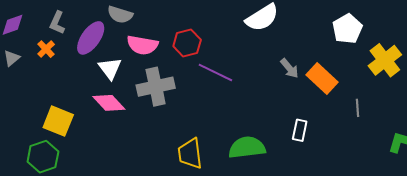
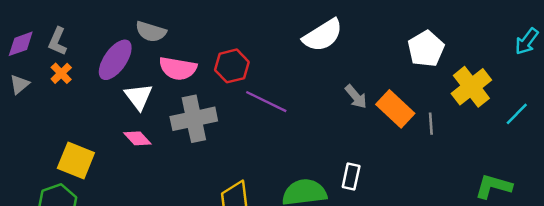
gray L-shape: (57, 23) -> (58, 41), moved
pink diamond: (109, 103) -> (137, 138), size x0.7
gray line: (357, 108) -> (431, 124), moved
white rectangle: (300, 130) -> (351, 176), moved

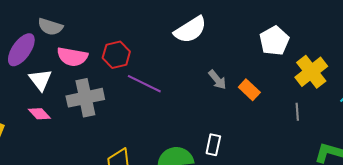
orange rectangle: (395, 109) -> (249, 90), size x0.7
gray line: (431, 124) -> (297, 112), moved

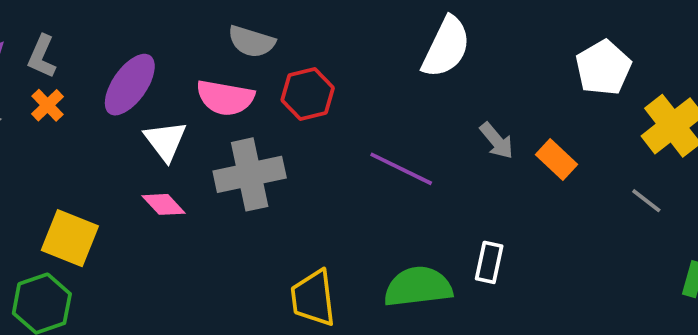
gray semicircle: (50, 27) -> (251, 42), moved
white semicircle: (190, 30) -> (446, 47), turned -32
purple line: (144, 84) -> (401, 169), moved
gray line: (297, 112) -> (646, 201), turned -48

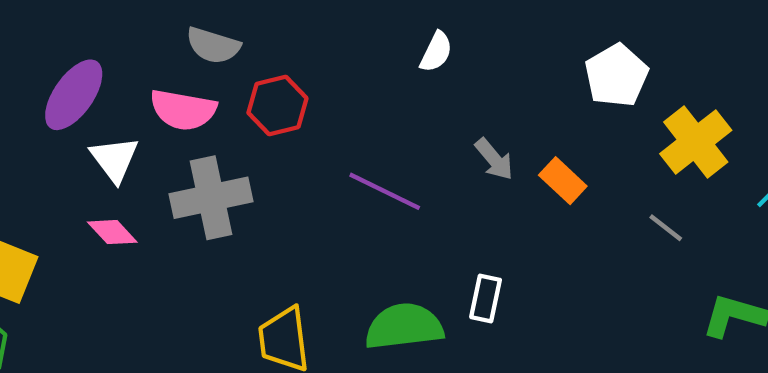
white semicircle: (446, 47) -> (436, 52), size x0.6

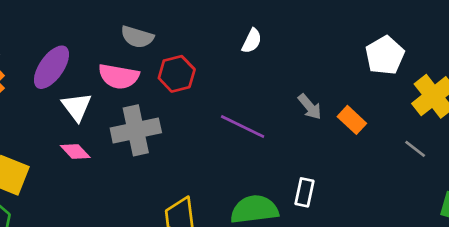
white semicircle: (436, 52) -> (252, 41), moved

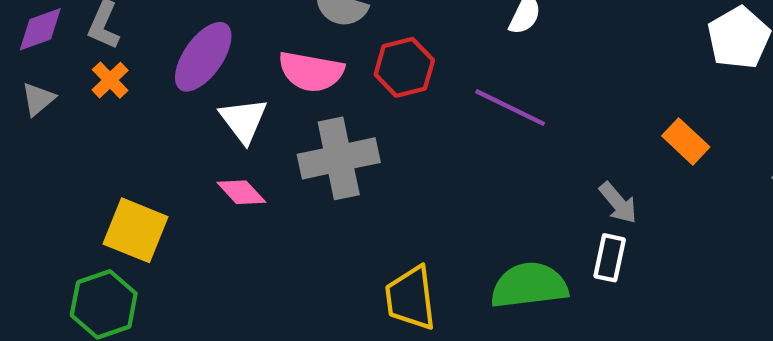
gray arrow: (310, 107) -> (618, 203), moved
purple line: (243, 126) -> (510, 108), moved

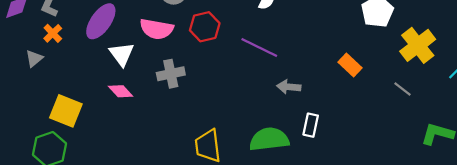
gray triangle: (38, 99) -> (34, 58), moved
gray cross: (339, 158) -> (171, 74), size x0.7
gray arrow: (618, 203) -> (289, 87), moved, turned 135

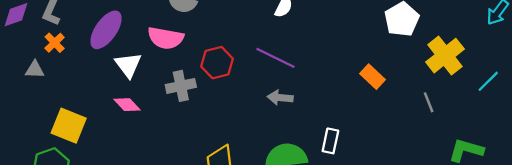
red hexagon: (205, 27) -> (217, 63), moved
gray triangle: (34, 58) -> (35, 70), turned 42
gray arrow: (289, 87) -> (280, 98), moved
gray line: (402, 89) -> (429, 102), turned 30

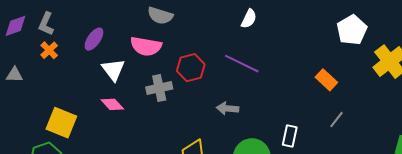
purple ellipse: (106, 30) -> (94, 39), size x0.7
gray triangle: (35, 70) -> (14, 75), moved
gray arrow: (280, 98) -> (227, 108), moved
gray line: (429, 102) -> (337, 120), moved, turned 60

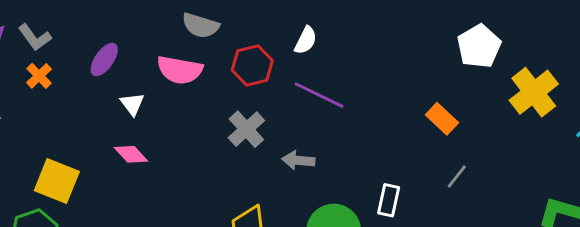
white semicircle: (249, 19) -> (306, 40), moved
gray L-shape: (46, 24) -> (35, 37), turned -60
red hexagon: (191, 68) -> (252, 65), moved
white triangle: (113, 70) -> (132, 104), size x0.7
gray cross: (159, 88) -> (246, 129), moved, turned -30

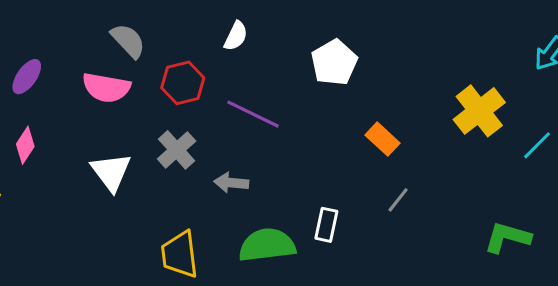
gray semicircle: (200, 25) -> (128, 41), turned -150
white semicircle: (306, 40) -> (236, 36), moved
white pentagon: (479, 46) -> (334, 63), moved
white triangle: (132, 104) -> (111, 172), moved, size x1.6
pink diamond: (131, 154) -> (25, 145), moved, turned 76

